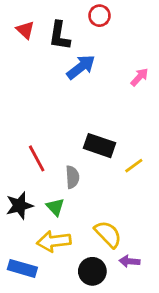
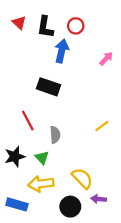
red circle: (99, 16) -> (76, 26), moved
blue arrow: (81, 67) -> (62, 51), turned -40
black rectangle: (99, 146) -> (49, 87), moved

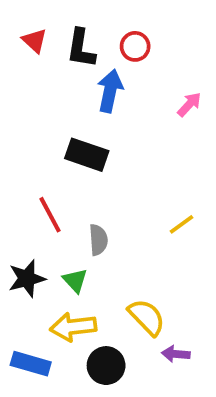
black circle: (70, 207) -> (106, 366), moved

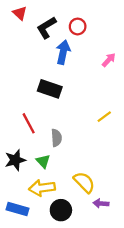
red triangle: (35, 41) -> (20, 13), moved
black L-shape: (81, 48) -> (46, 28), turned 50
yellow line: (181, 224) -> (104, 117), moved

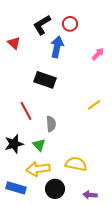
red triangle: (20, 13) -> (14, 43), moved
yellow semicircle: (84, 182) -> (76, 164), turned -35
purple arrow: (101, 203) -> (90, 195), moved

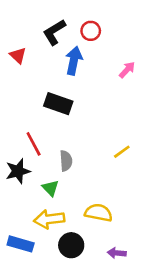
yellow line: (94, 105) -> (122, 152), moved
black star: (14, 144) -> (18, 171), moved

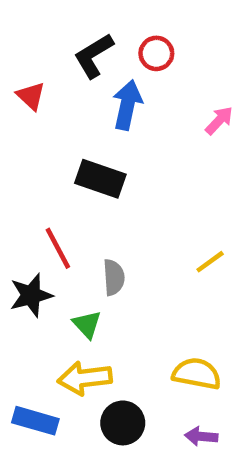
yellow semicircle: (98, 213) -> (197, 374), moved

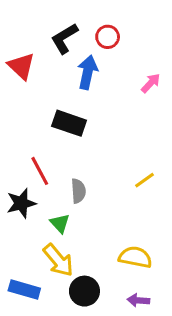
red triangle: (31, 96) -> (21, 66), size x1.4
yellow arrow: (85, 378) -> (58, 260), turned -123

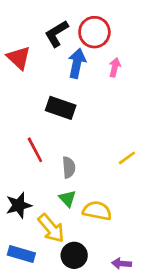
red circle: (108, 37) -> (94, 32), size x1.5
pink arrow: (151, 83) -> (115, 67), moved, turned -30
black star: (21, 203) -> (19, 205), moved
green triangle: (60, 223) -> (67, 199), moved
yellow semicircle: (135, 257) -> (97, 211), moved

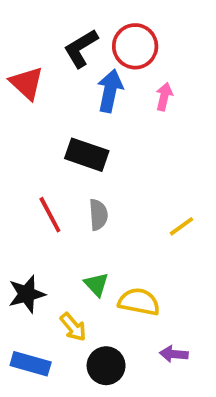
gray semicircle: (69, 167) -> (98, 215), moved
yellow arrow: (51, 228) -> (73, 327), size x0.7
purple arrow: (121, 263) -> (174, 354), moved

